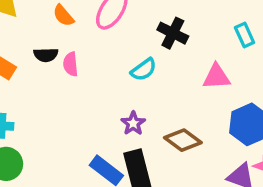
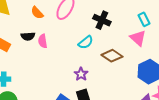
pink triangle: (216, 77) -> (138, 38), moved, turned 48
brown diamond: (183, 140) -> (112, 56), moved

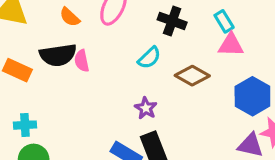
cyan rectangle: (144, 19) -> (224, 21), moved
black semicircle: (28, 36) -> (58, 55), size x1.6
pink triangle: (138, 38) -> (231, 45), turned -36

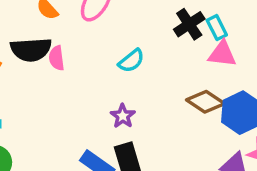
black cross: (172, 21) -> (189, 24), moved, turned 32
brown diamond: (192, 76) -> (205, 102), moved

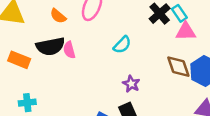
brown diamond: (205, 102) -> (178, 67), turned 45
purple star: (123, 116) -> (131, 84), moved

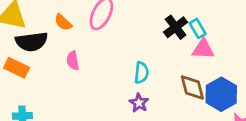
cyan semicircle: (122, 45) -> (142, 73), moved, turned -42
black semicircle: (50, 46) -> (32, 42), moved

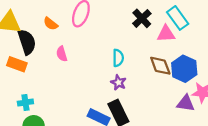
cyan rectangle: (198, 28) -> (178, 18), moved, size x1.5
black semicircle: (32, 42) -> (27, 42), turned -95

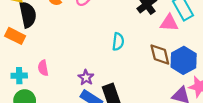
pink semicircle: (62, 54) -> (43, 68), moved
purple star: (118, 82) -> (86, 77), moved

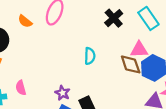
pink triangle: (169, 23) -> (139, 50), moved

